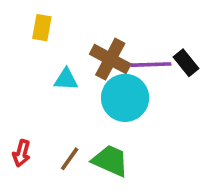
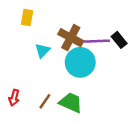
cyan triangle: (66, 79) -> (42, 51), turned -49

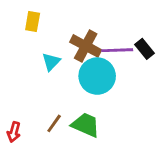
red arrow: (14, 98) -> (14, 132), moved

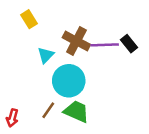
yellow rectangle: (33, 22) -> (29, 19), turned -42
cyan circle: (97, 76) -> (69, 81), moved

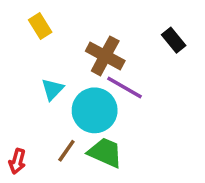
black rectangle: (129, 44) -> (174, 40), moved
purple line: (105, 45) -> (124, 88), moved, turned 32
cyan triangle: (46, 55) -> (52, 89), moved

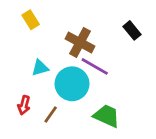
cyan triangle: (52, 89) -> (40, 68), turned 30
green trapezoid: (105, 153) -> (107, 116), moved
red arrow: (17, 161) -> (24, 105), moved

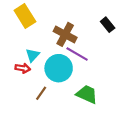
yellow rectangle: (31, 20) -> (25, 16), size x1.5
cyan triangle: (40, 68) -> (33, 55), turned -32
red arrow: (24, 105) -> (23, 68), moved, turned -96

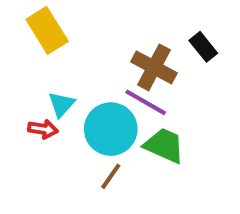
brown cross: (65, 34) -> (154, 67), moved
brown line: (41, 93) -> (111, 176), moved
green trapezoid: (87, 94) -> (164, 145), moved

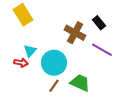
purple line: (146, 102) -> (102, 50), moved
green trapezoid: (164, 145) -> (80, 83), moved

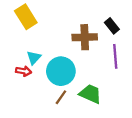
brown cross: (75, 33) -> (85, 37), turned -30
purple line: (102, 50) -> (115, 56), turned 55

